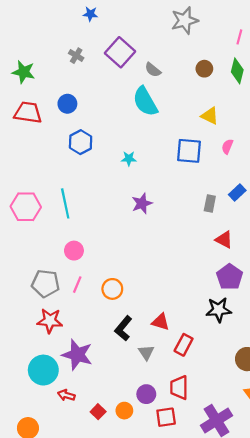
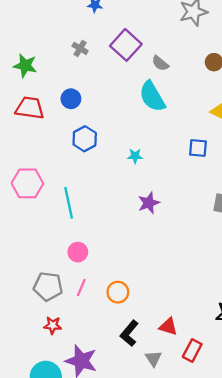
blue square: (189, 151) -> (198, 148), size x0.7
pink hexagon: (26, 207) -> (27, 183), moved
red star: (50, 321) -> (53, 325), size x0.7

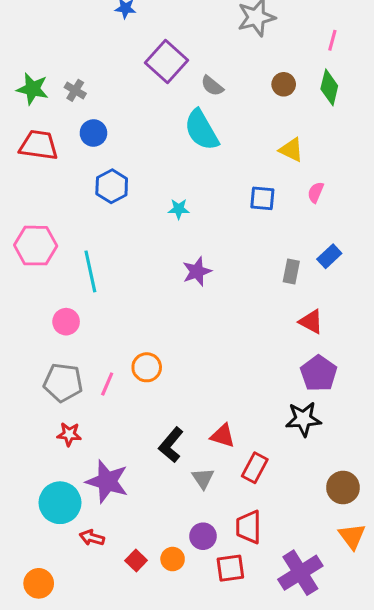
gray cross: (80, 48) -> (75, 90), moved
pink circle: (78, 252) -> (66, 322), moved
orange circle: (118, 292) -> (147, 367), moved

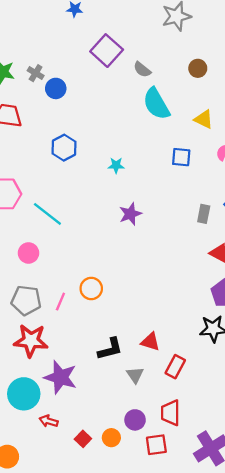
cyan semicircle: (201, 130) -> (156, 104), moved
blue circle: (93, 133) -> (56, 88), moved
cyan line: (90, 271) -> (47, 214), turned -40
red star: (69, 434) -> (31, 341), size x1.8
black L-shape: (171, 445) -> (110, 349), turned -144

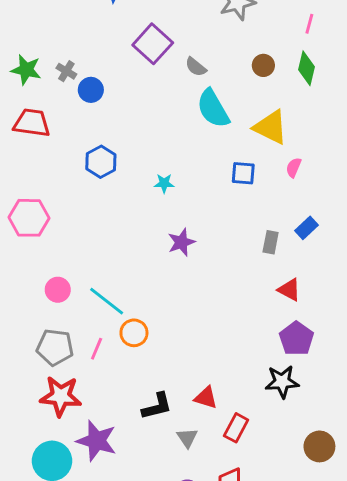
yellow triangle: (204, 119) -> (271, 127), size x1.5
cyan line: (47, 214) -> (107, 301), moved

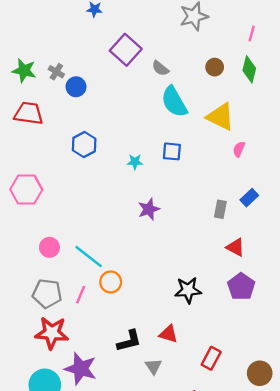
blue square: (243, 173) -> (172, 151), moved
black star: (282, 382) -> (188, 290), moved
red rectangle: (236, 428) -> (211, 358), moved

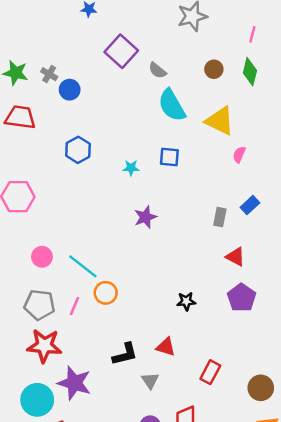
black star: (188, 290) -> (186, 301), size x0.7

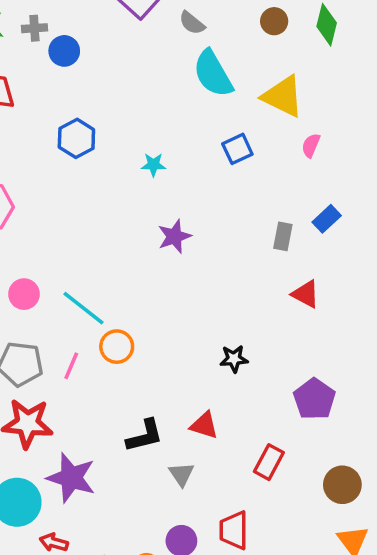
gray cross: (49, 74) -> (34, 28), turned -35
blue square: (169, 157) -> (237, 149), moved, turned -30
purple pentagon: (242, 298) -> (314, 399), moved

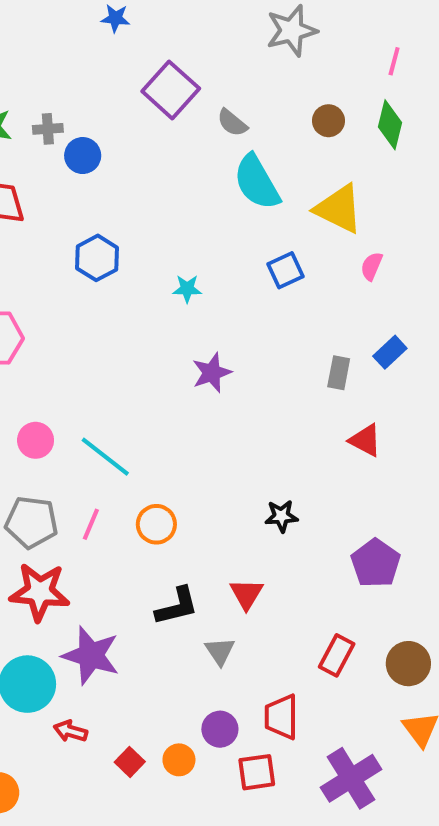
orange circle: (117, 347) -> (156, 524), moved
red triangle: (204, 425) -> (247, 594), turned 44
red rectangle: (269, 462) -> (337, 655), moved

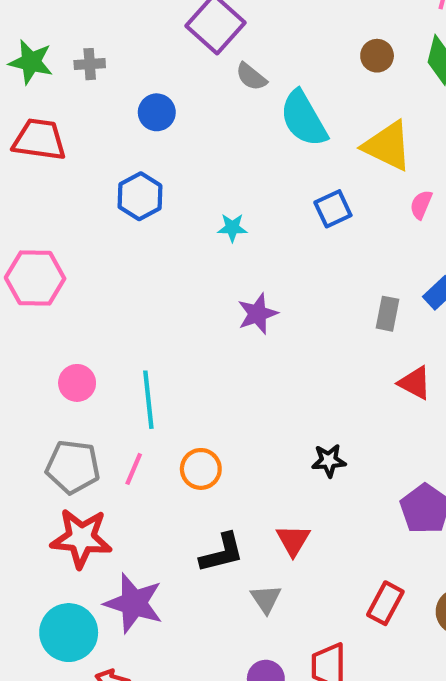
gray semicircle: (232, 123) -> (251, 77), moved
blue circle: (83, 156) -> (157, 112), moved
cyan line: (105, 457) -> (148, 400), turned 46

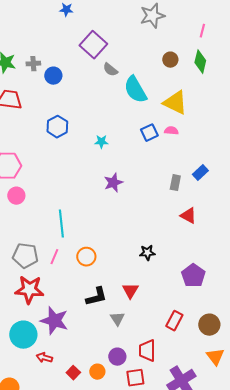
blue circle: (157, 112) -> (53, 76), moved
pink semicircle: (421, 205) -> (171, 131), moved, turned 72
pink circle: (77, 383) -> (16, 196), moved

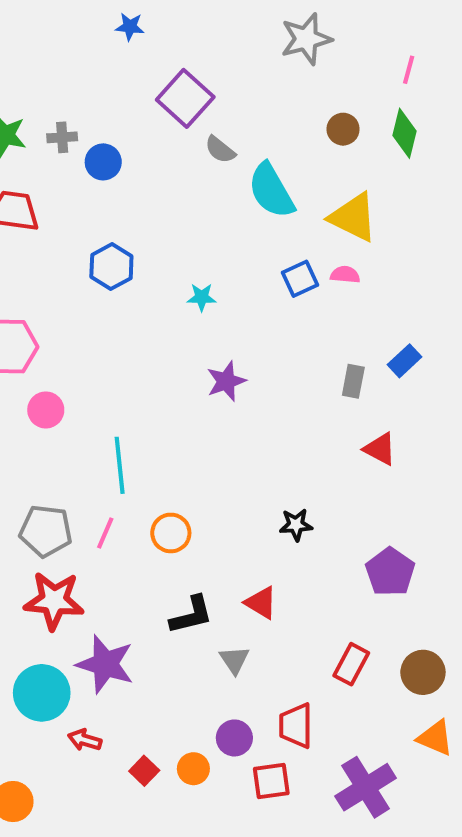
pink circle: (16, 196) -> (46, 410), moved
red triangle: (130, 291) -> (261, 603), turned -30
orange triangle: (215, 357) -> (435, 738), turned -30

